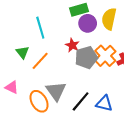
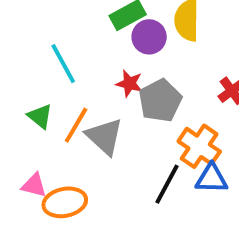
orange cross: (105, 56) -> (199, 146), moved
gray triangle: (56, 91) -> (104, 136), moved
orange ellipse: (39, 101) -> (65, 202), moved, turned -60

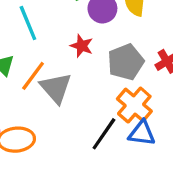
gray pentagon: (160, 101) -> (126, 62), moved

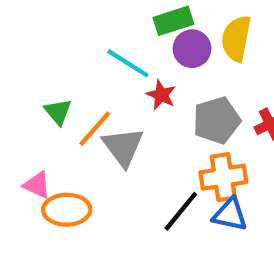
cyan line: (28, 23) -> (128, 63), moved, turned -40
orange cross: (134, 105) -> (223, 177), turned 36

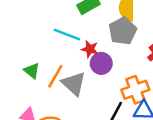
purple circle: (192, 49) -> (101, 63), moved
gray pentagon: (217, 120) -> (123, 31), moved

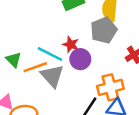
cyan line: (67, 35) -> (50, 54), moved
orange line: (55, 76) -> (35, 67), turned 35

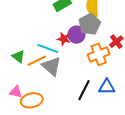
purple circle: (80, 59) -> (76, 35), moved
orange cross: (110, 87) -> (99, 54), moved

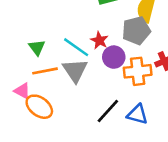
purple circle: (76, 35) -> (114, 57), moved
orange line: (37, 61) -> (45, 71), moved
orange ellipse: (32, 100) -> (39, 107), turned 35

